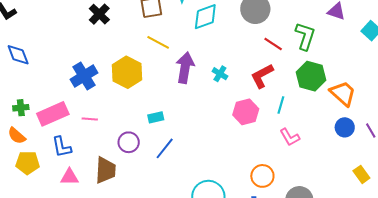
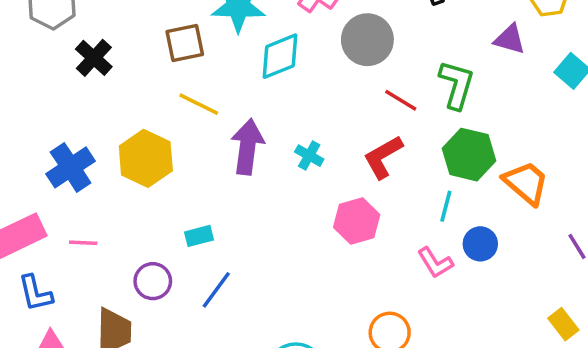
cyan line: (281, 105) -> (446, 206), moved
blue circle: (345, 127) -> (480, 244), moved

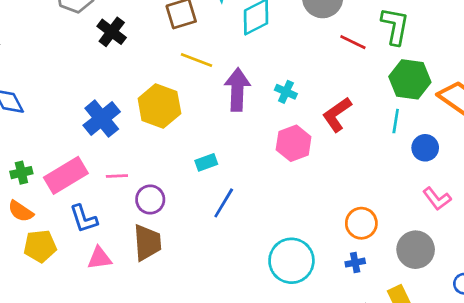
red L-shape: (383, 157) -> (337, 115), moved
pink hexagon: (357, 221) -> (294, 143), moved
pink L-shape: (435, 263) -> (437, 199), moved
purple circle: (153, 281) -> (150, 199), moved

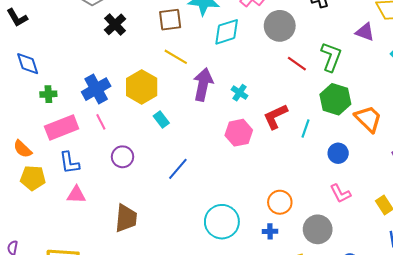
cyan line: (396, 121) -> (305, 128), moved
cyan rectangle: (206, 162) -> (161, 120), moved, turned 63
green cross: (21, 173) -> (48, 94), moved
pink line: (117, 176) -> (101, 122), moved, turned 56
brown trapezoid: (147, 243) -> (126, 218), moved

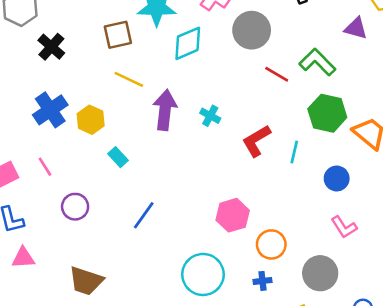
green L-shape: (331, 57) -> (317, 62), turned -60
yellow hexagon: (142, 87) -> (91, 120), size x0.7
blue cross: (96, 89) -> (50, 110), moved
pink hexagon: (239, 133) -> (233, 215), moved
brown trapezoid: (126, 218) -> (86, 281), turned 108

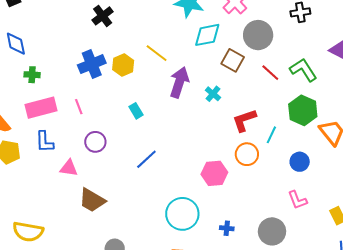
brown square: (118, 35) -> (233, 60), moved, turned 30
yellow hexagon: (91, 120) -> (123, 65), moved
orange circle: (271, 244) -> (247, 154), moved
pink triangle: (23, 258) -> (69, 168), moved

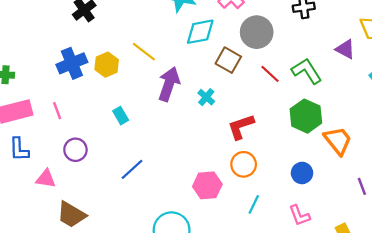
cyan line: (271, 135) -> (254, 204), moved

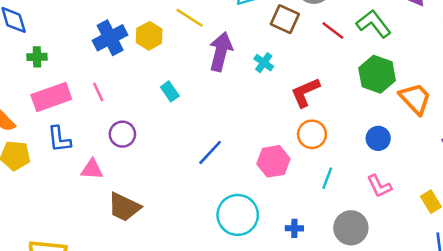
blue line: (132, 169) -> (210, 152), moved

